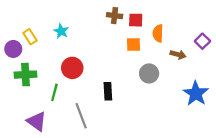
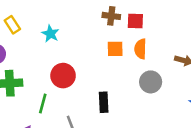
orange semicircle: (158, 33) -> (140, 49), moved
yellow rectangle: (30, 37) -> (12, 25), moved
orange square: (133, 45) -> (115, 49), moved

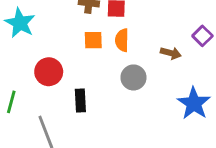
cyan star: (50, 34) -> (20, 23), size x1.5
red circle: (63, 76) -> (49, 72), moved

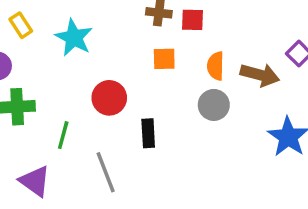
orange semicircle: (122, 40) -> (216, 66), moved
brown arrow: (171, 53) -> (260, 75), size x1.5

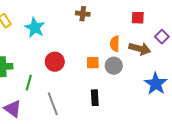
red square: (193, 20) -> (138, 18), moved
orange square: (164, 59) -> (93, 63), moved
black rectangle: (148, 133) -> (95, 98), moved

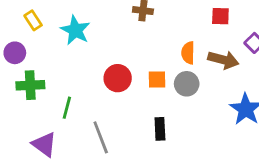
red circle: (55, 62) -> (118, 78), moved

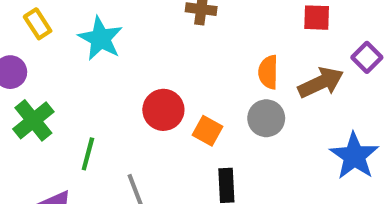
brown arrow: (223, 60) -> (321, 83), turned -40
orange square: (157, 80) -> (207, 131), moved, turned 30
green cross: (30, 85) -> (33, 120), turned -36

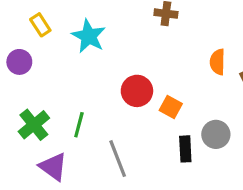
gray circle: (266, 118) -> (216, 134), moved
green cross: (33, 120) -> (34, 125), moved

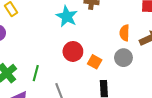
cyan star: (89, 36) -> (67, 16), moved
gray circle: (216, 134) -> (123, 58), moved

